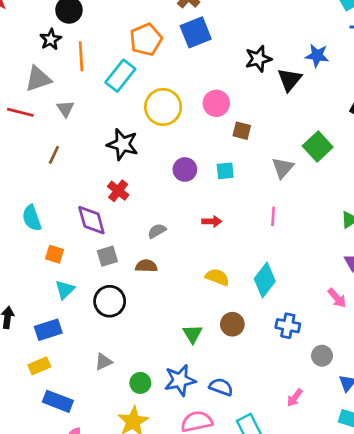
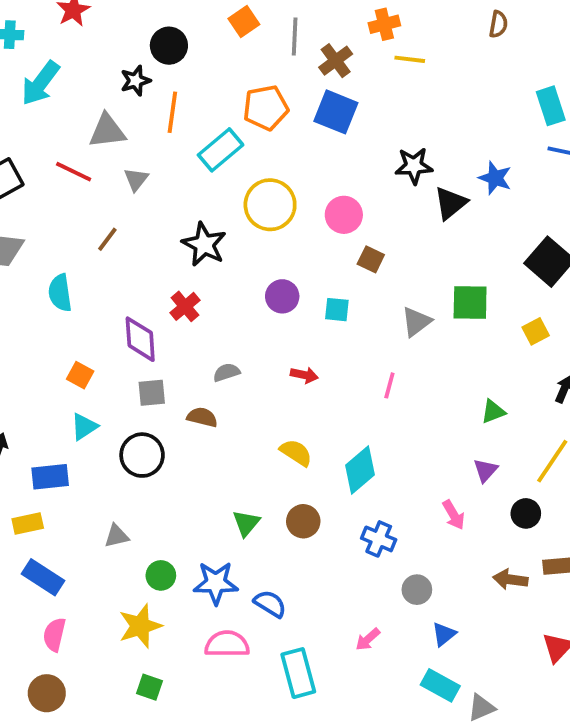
blue square: (196, 32) -> (336, 112), turned 32
green square: (318, 147) -> (470, 303), turned 32
cyan semicircle: (32, 218) -> (60, 293), moved

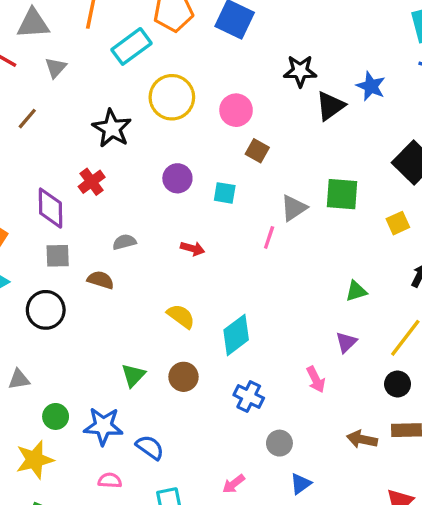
pink line: (389, 385) -> (269, 237), moved
black circle: (526, 513) -> (398, 384), moved
pink semicircle: (227, 644) -> (110, 480), size x0.6

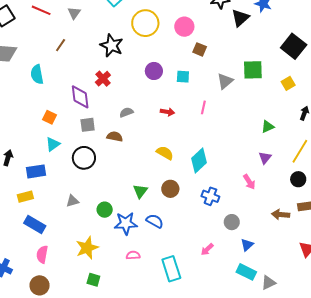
pink line: (269, 237) -> (203, 107), moved
green circle: (56, 416) -> (105, 210), moved
blue semicircle: (150, 447) -> (155, 221), moved

